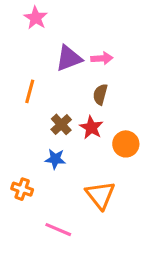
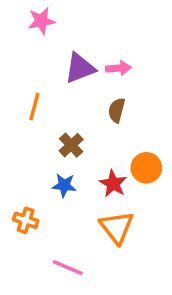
pink star: (36, 18) -> (41, 21), turned 30
red star: (91, 127) -> (113, 184), moved

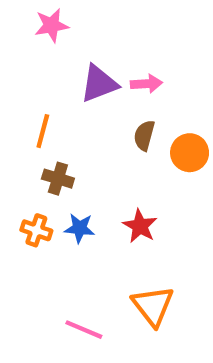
brown cross: (71, 145) -> (58, 179), moved, turned -30
orange circle: (146, 168) -> (190, 153), moved
orange cross: (26, 220) -> (36, 230), moved
orange triangle: (117, 227) -> (153, 306), moved

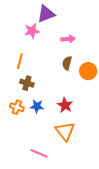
pink star: (51, 25) -> (32, 31), moved
purple triangle: (99, 84) -> (46, 14), moved
orange triangle: (153, 306) -> (65, 131), moved

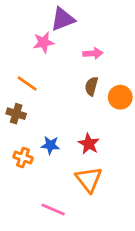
orange line: (20, 61) -> (27, 83), turned -70
brown cross: (27, 83) -> (16, 114), moved
orange cross: (17, 107) -> (23, 157), moved

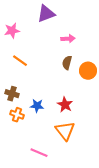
pink star: (44, 42) -> (12, 31), moved
brown cross: (16, 114) -> (12, 94), moved

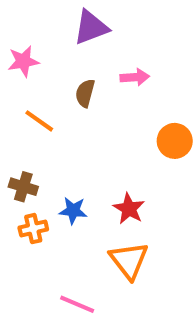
brown semicircle: (67, 63) -> (85, 93), moved
orange cross: (17, 115) -> (33, 229), turned -32

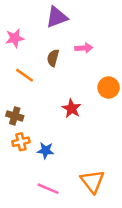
red star: (129, 209) -> (71, 108), moved
blue star: (73, 211) -> (46, 150), moved
orange triangle: (129, 260) -> (92, 181), moved

